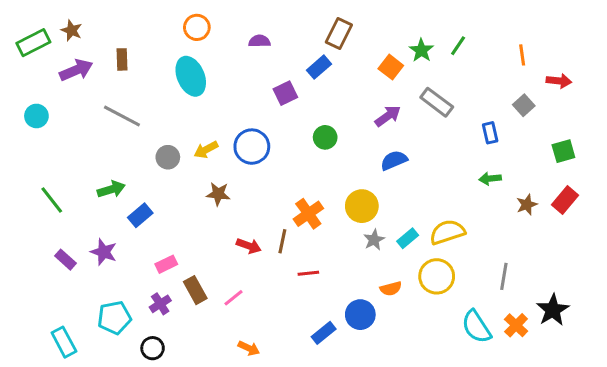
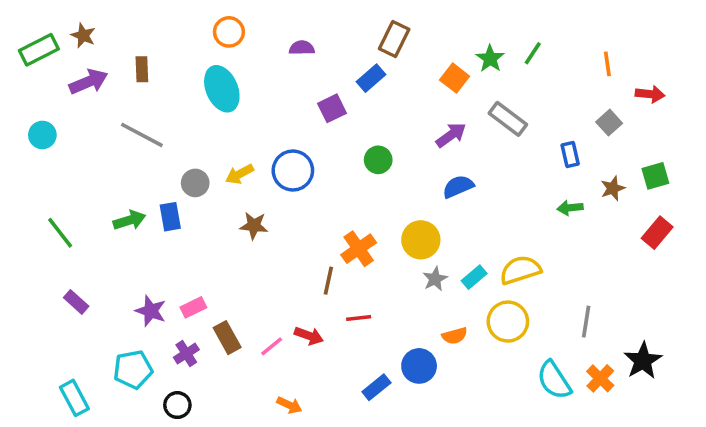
brown star: (527, 205) -> (613, 188), moved
blue rectangle: (140, 215) -> (170, 217), moved, turned -60
red arrow: (249, 246) -> (309, 336), moved
purple star: (104, 252) -> (151, 311), moved

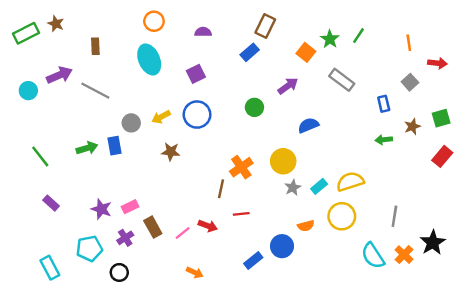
purple arrow: (89, 82) -> (59, 75), moved
purple square: (332, 108) -> (196, 74), moved
purple arrow: (451, 135) -> (288, 86), moved

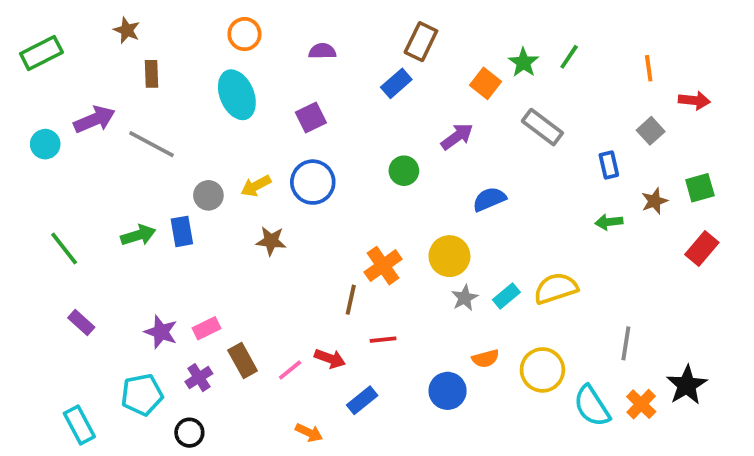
brown star: (56, 24) -> (127, 30), moved
yellow circle: (342, 216) -> (542, 370), moved
blue rectangle: (253, 261) -> (362, 400), moved

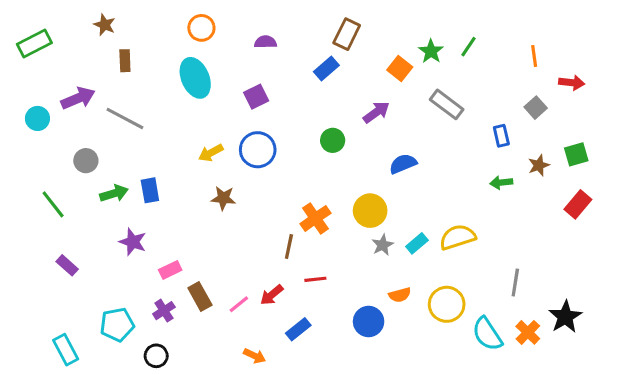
gray circle: (208, 195) -> (86, 161), moved
purple star: (161, 332) -> (133, 242), moved
red arrow: (330, 359) -> (272, 295), turned 120

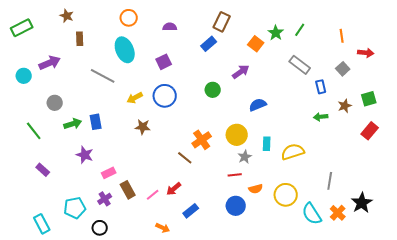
gray rectangle: (447, 104) -> (300, 65), moved
gray line: (125, 118) -> (103, 76), moved
cyan rectangle: (417, 243) -> (267, 144), moved, turned -48
brown line: (289, 247) -> (185, 158), turned -63
red line: (315, 279) -> (235, 175), moved

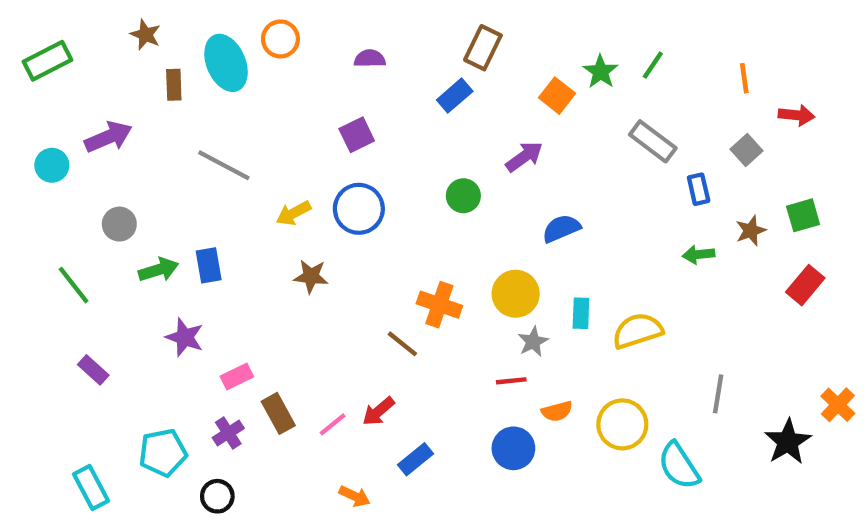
cyan ellipse: (125, 50) -> (226, 63), moved
orange cross: (202, 140) -> (439, 305), turned -36
orange cross: (338, 213) -> (838, 405), moved

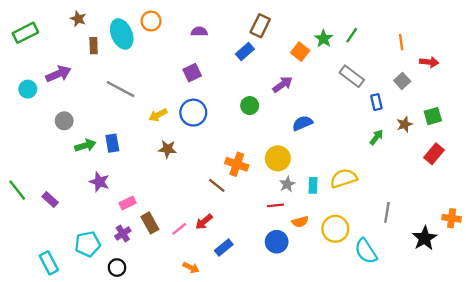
green arrow: (699, 255) -> (376, 137), turned 133
green line: (74, 285) -> (17, 190), moved
cyan rectangle: (581, 313) -> (313, 185), moved
orange cross: (838, 405) -> (452, 218), turned -36

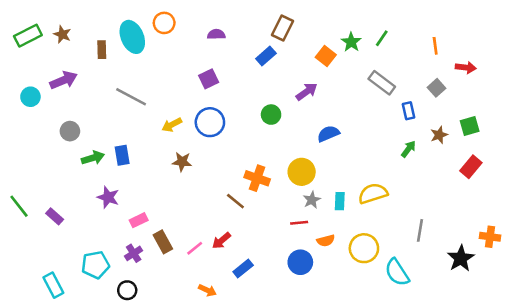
brown star: (78, 19) -> (62, 34), moved

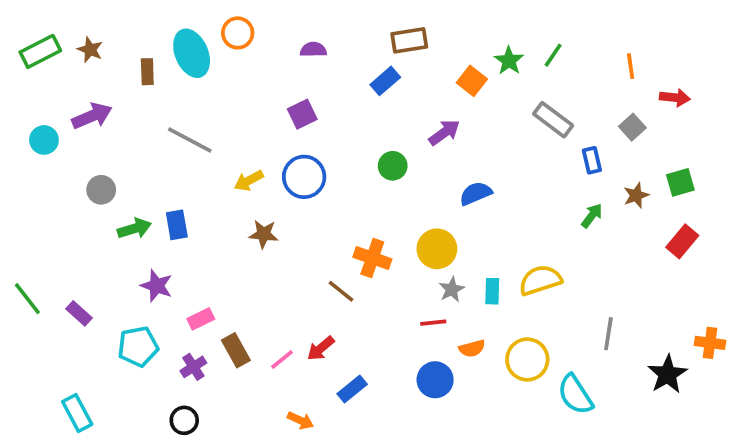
brown rectangle: (282, 28) -> (409, 40), turned 55
cyan pentagon: (95, 265) -> (138, 347), moved

